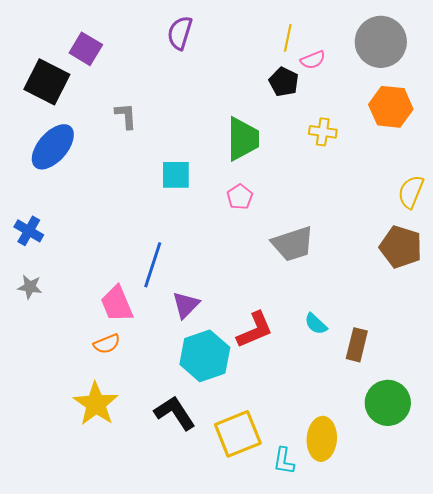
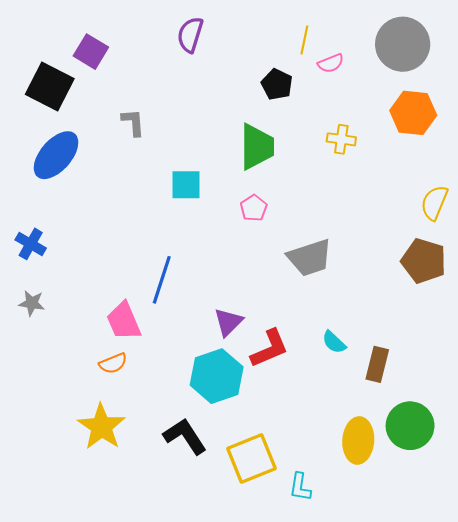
black pentagon: (284, 82) -> (277, 84), moved
purple triangle: (186, 305) -> (228, 322), moved
yellow ellipse: (322, 439) -> (358, 440), moved

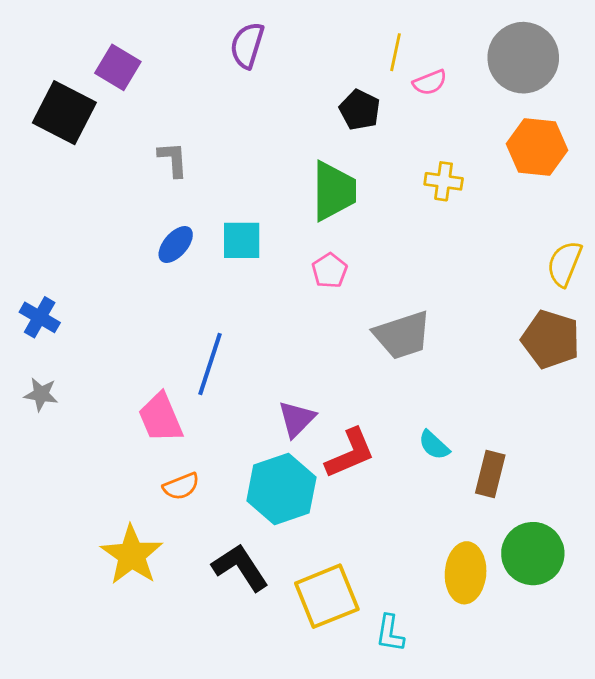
blue ellipse: (56, 155) -> (176, 245), moved, size x0.6
orange semicircle: (113, 363) -> (181, 486), moved

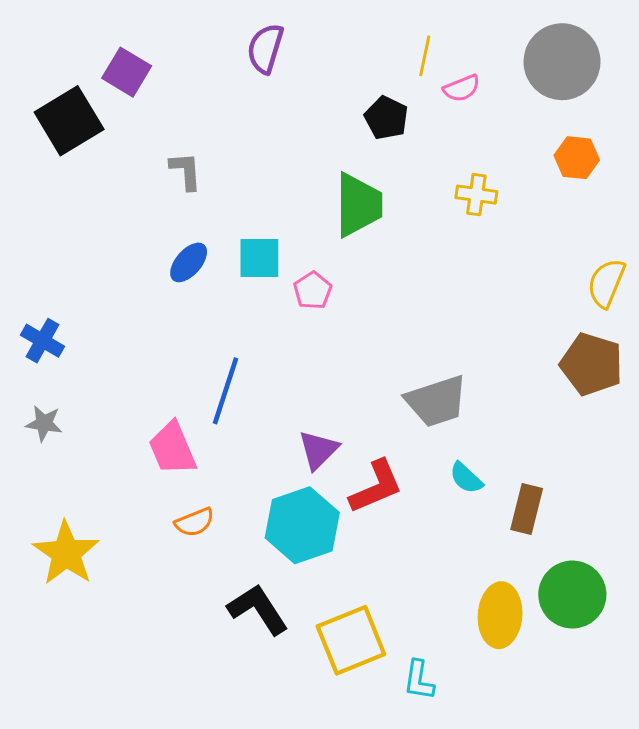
black square: (64, 113) -> (69, 121), turned 32
orange hexagon: (537, 147) -> (577, 158), size x0.7
pink pentagon: (330, 271) -> (313, 290), moved
gray trapezoid: (402, 335) -> (437, 401), moved
yellow star: (132, 555) -> (66, 553), moved

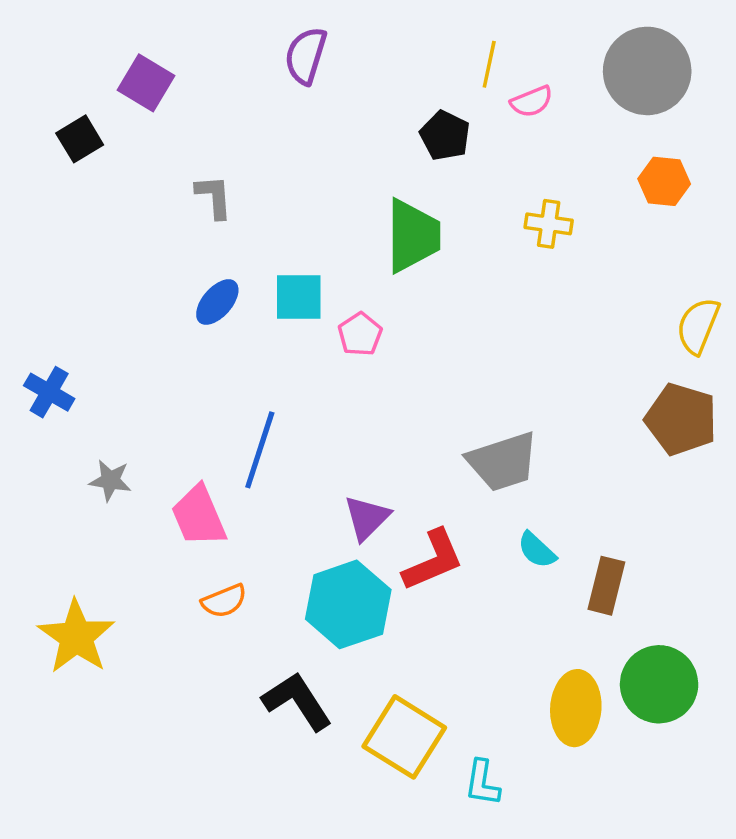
black square: (69, 121) -> (80, 139), size x0.6
gray star: (44, 423) -> (110, 480), moved
yellow square: (351, 640) -> (404, 737), turned -36

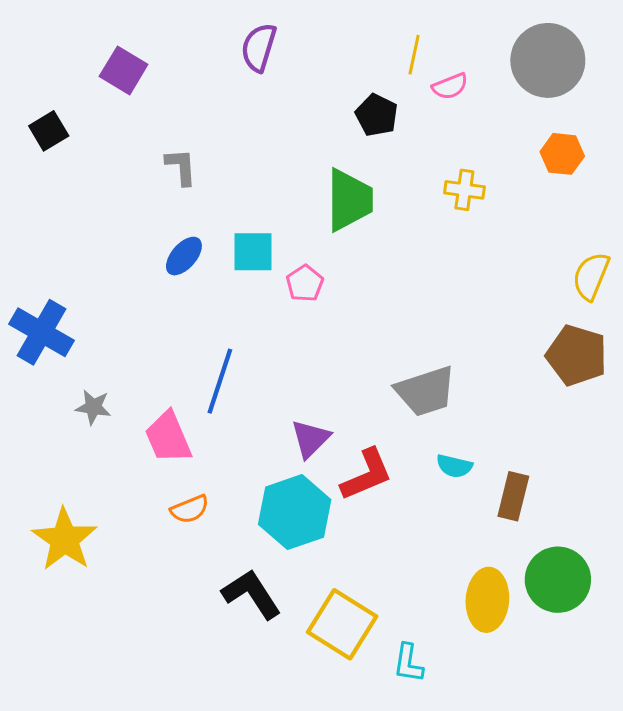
black square: (80, 139) -> (49, 131), moved
blue cross: (49, 392) -> (42, 332), size x1.5
cyan semicircle: (537, 550) -> (454, 466), turned -30

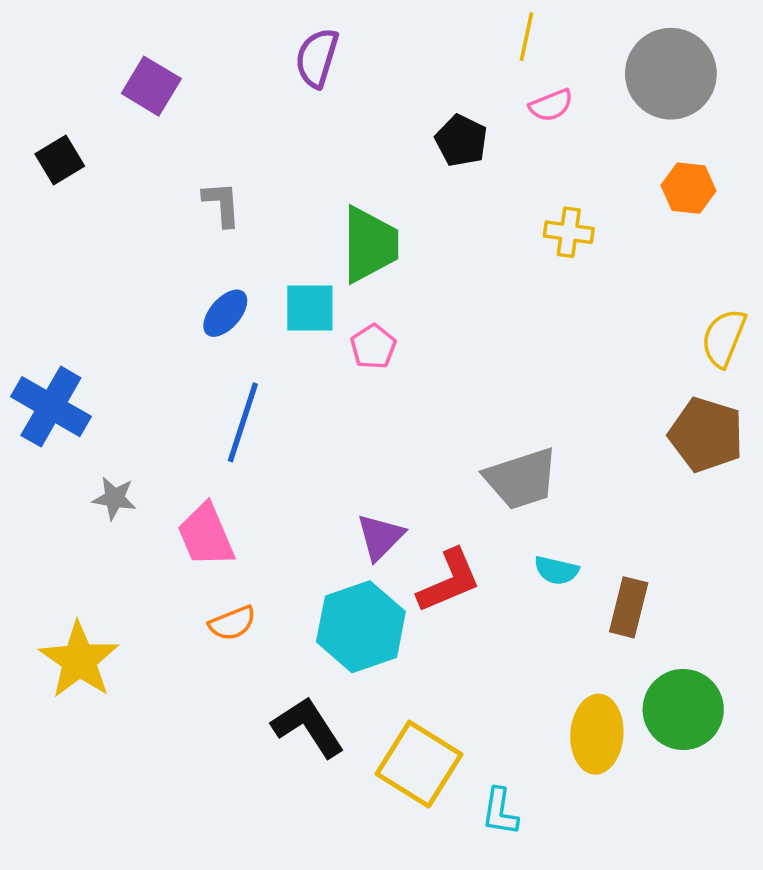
yellow line: (414, 55) -> (526, 37), moved
green trapezoid: (349, 200) -> (370, 245), moved
blue line: (220, 381) -> (243, 422), moved

